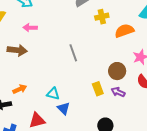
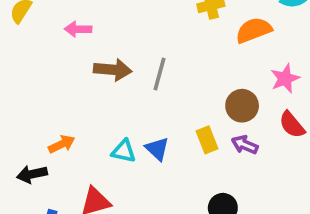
brown arrow: (17, 50) -> (113, 70), moved
gray line: (73, 53) -> (160, 74), turned 36
blue triangle: (64, 108) -> (157, 149), moved

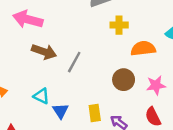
pink arrow: (78, 29) -> (28, 19), size x1.6
brown circle: (242, 106) -> (124, 80), moved
cyan triangle: (124, 151) -> (41, 96), moved

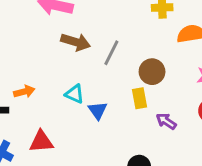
brown circle: (124, 80) -> (152, 72), moved
yellow rectangle: (95, 113) -> (139, 98), moved

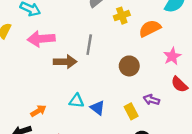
gray line: (111, 53) -> (89, 45), moved
yellow rectangle: (139, 98) -> (131, 111), moved

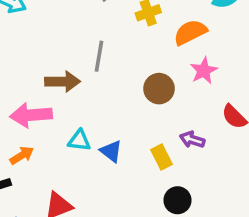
pink arrow: (41, 39) -> (31, 115), moved
pink star: (172, 56) -> (204, 71), moved

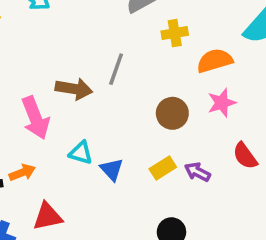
pink arrow: (31, 115) -> (35, 118), turned -117
orange arrow: (22, 155) -> (22, 172), moved
yellow rectangle: (162, 157) -> (163, 168), moved, turned 75

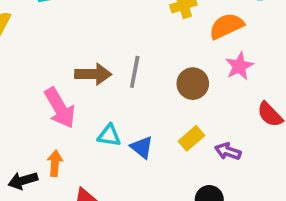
gray line: (116, 69) -> (135, 72), moved
orange arrow: (22, 172) -> (55, 163), turned -55
purple arrow: (197, 172) -> (228, 151), moved

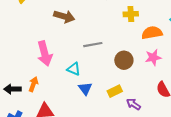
gray line: (135, 72) -> (93, 45), turned 54
brown arrow: (93, 74) -> (64, 16), moved
cyan triangle: (109, 136) -> (74, 69), moved

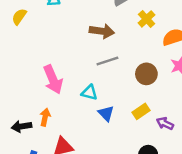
yellow cross: (131, 14) -> (147, 19), turned -32
brown arrow: (64, 16) -> (102, 31), moved

